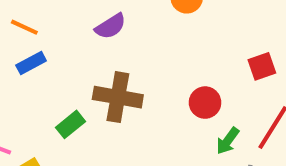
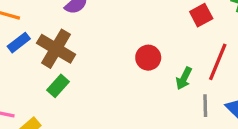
brown cross: (118, 97) -> (56, 49), moved, turned 30
red circle: (205, 103) -> (148, 58), moved

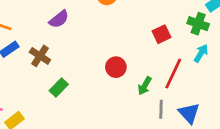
brown cross: (56, 49) -> (40, 56), size x0.7
green rectangle: (58, 86) -> (59, 88), moved

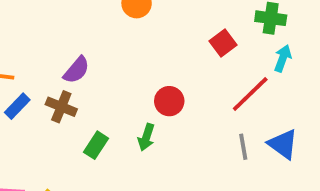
purple semicircle: (59, 19) -> (76, 70), moved
red line: (173, 74) -> (250, 94), turned 32
green arrow: (145, 86) -> (146, 137), moved

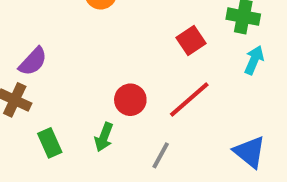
red line: (250, 94) -> (189, 100), moved
green rectangle: (96, 145) -> (50, 143), turned -60
gray line: (243, 147) -> (161, 155), moved, turned 36

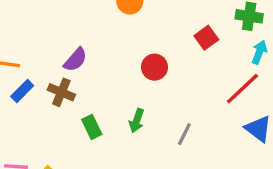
red circle: (130, 100) -> (155, 67), moved
red line: (189, 100) -> (242, 89), moved

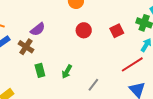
red circle: (155, 67) -> (84, 30), moved

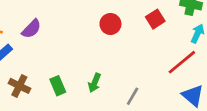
purple semicircle: (38, 29) -> (31, 29), moved
brown cross: (26, 47) -> (19, 86), moved

